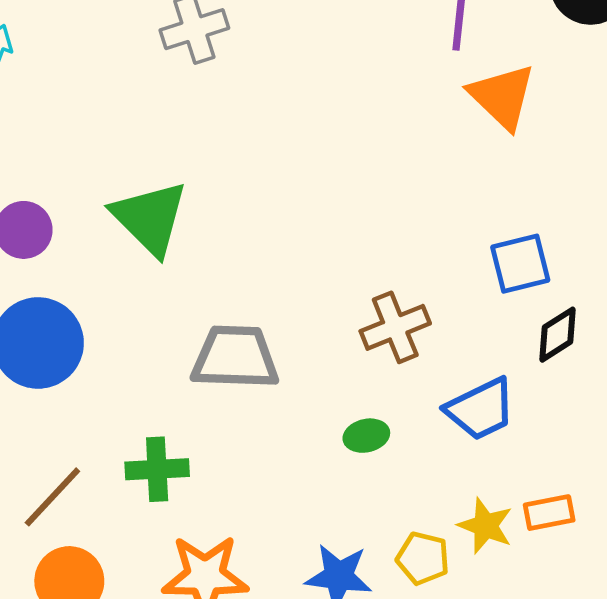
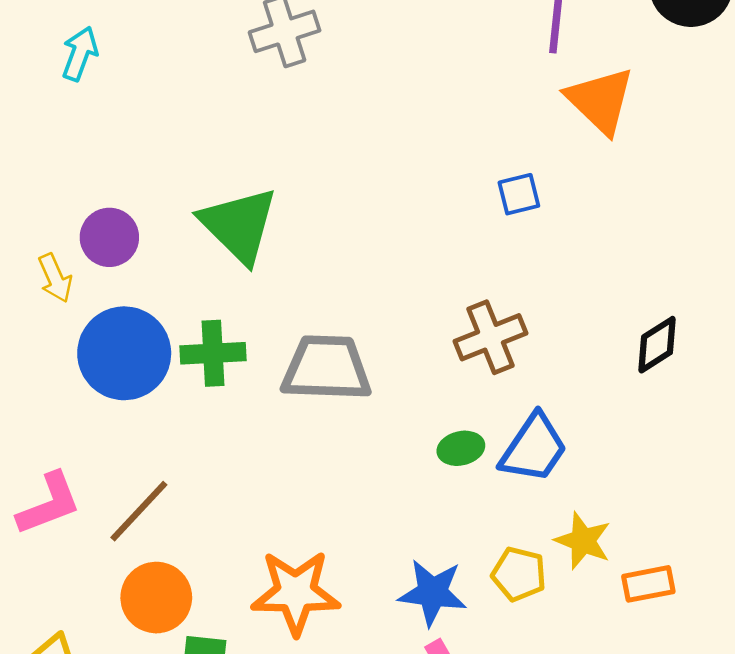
blue square: (520, 264) -> (519, 194), moved, size x0.7
blue trapezoid: (481, 409) -> (534, 448), moved, turned -30
green cross: (157, 469) -> (213, 353), moved
orange rectangle: (549, 513) -> (648, 584), moved

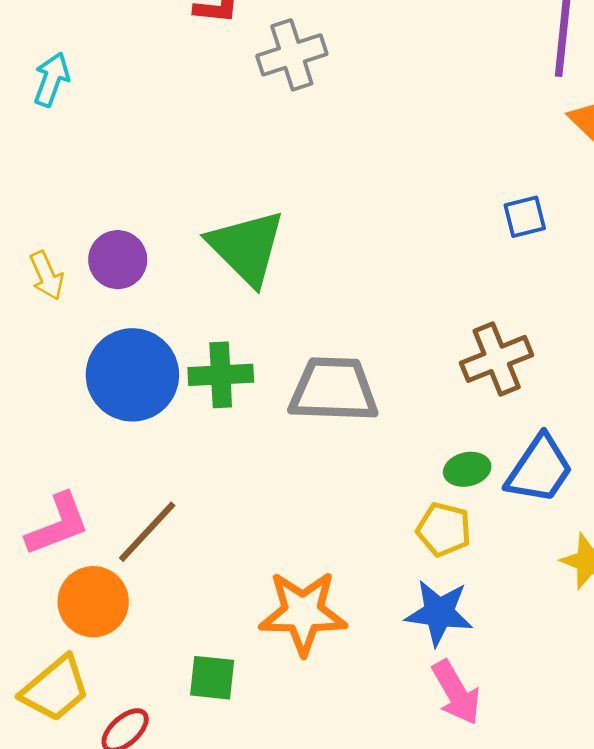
cyan arrow: (80, 54) -> (52, 79), moved
yellow arrow: (55, 278) -> (47, 276), moved
yellow pentagon: (519, 574) -> (444, 529), moved
orange circle: (156, 598) -> (93, 602), moved

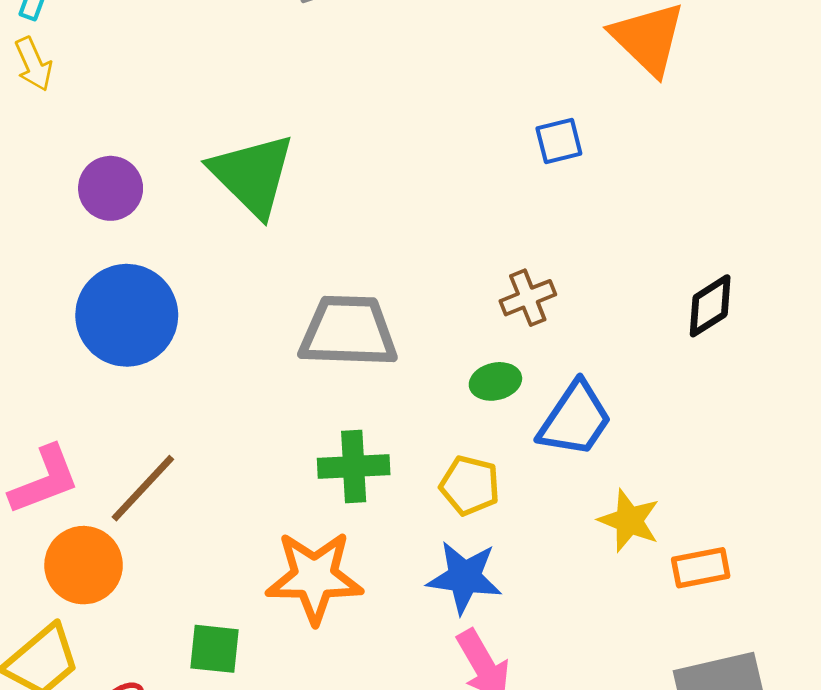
yellow arrow: (47, 276) -> (34, 64), moved
brown cross: (497, 359) -> (528, 298), size x0.7
green cross: (221, 375) -> (354, 467), moved
green ellipse: (467, 469) -> (495, 381), moved

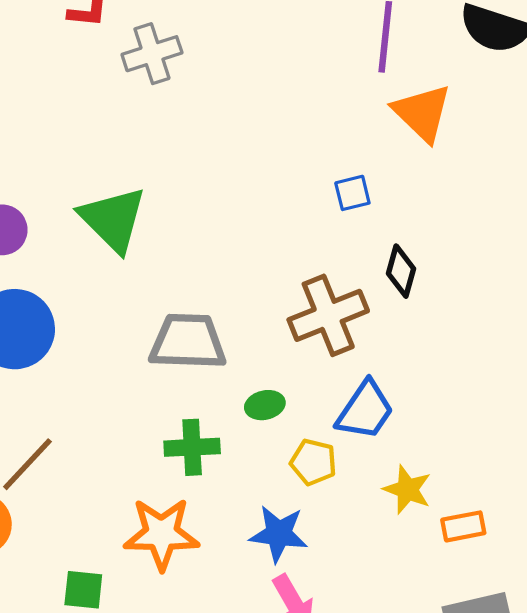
brown cross: (528, 298) -> (328, 315), size x1.8
black diamond: (710, 306) -> (401, 271), moved, turned -42
green ellipse: (495, 381) -> (265, 405), moved
yellow pentagon: (470, 485) -> (313, 462), moved

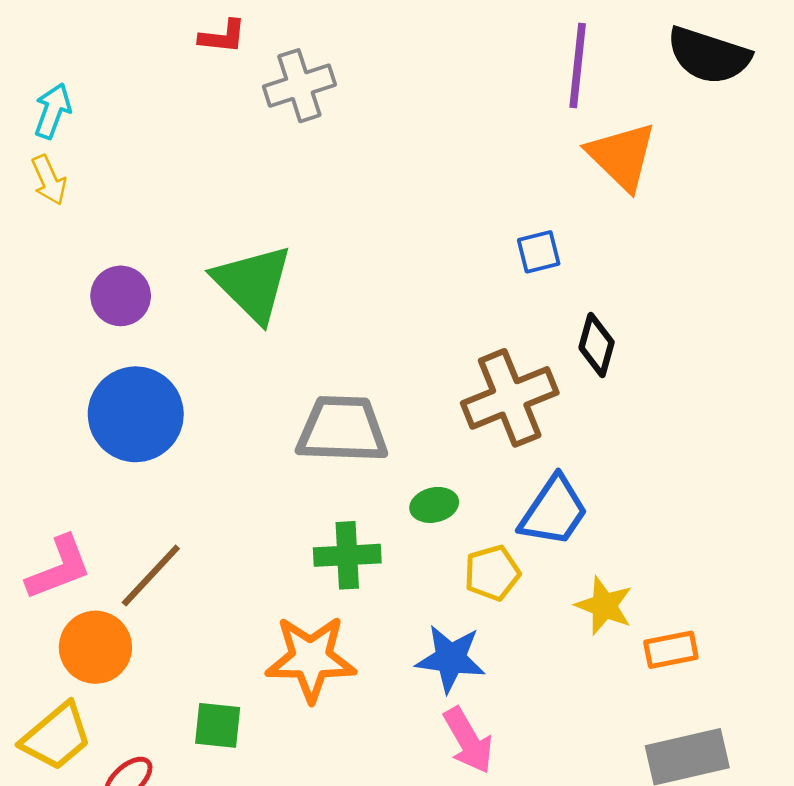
yellow pentagon: (313, 462) -> (492, 573), turned -30

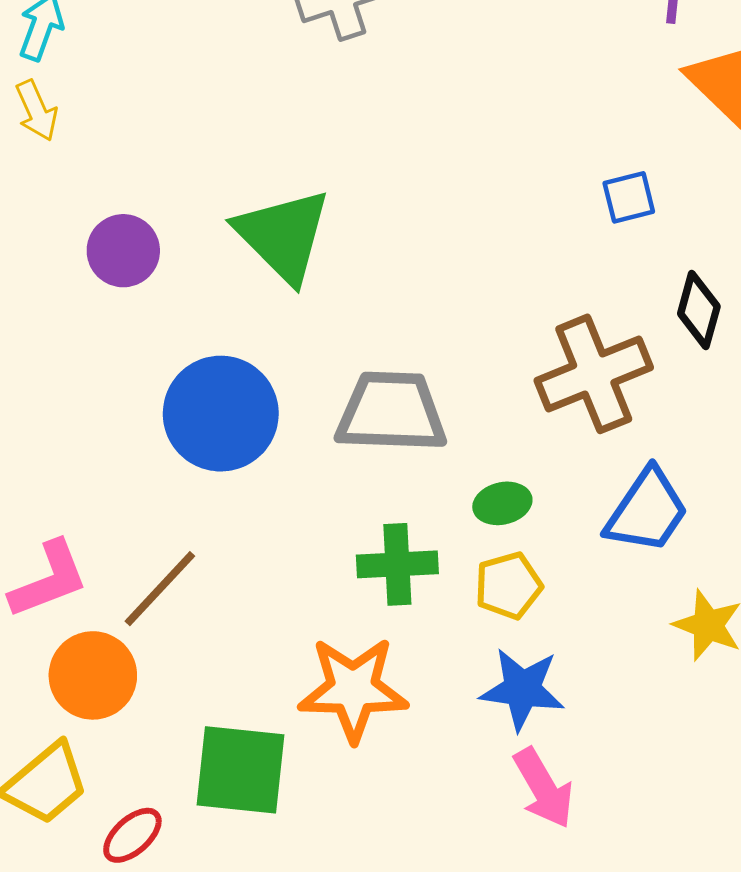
blue circle: (136, 414) -> (221, 414), moved
yellow pentagon: (492, 573) -> (508, 586), moved
green square: (218, 725) -> (241, 770), size x1.6

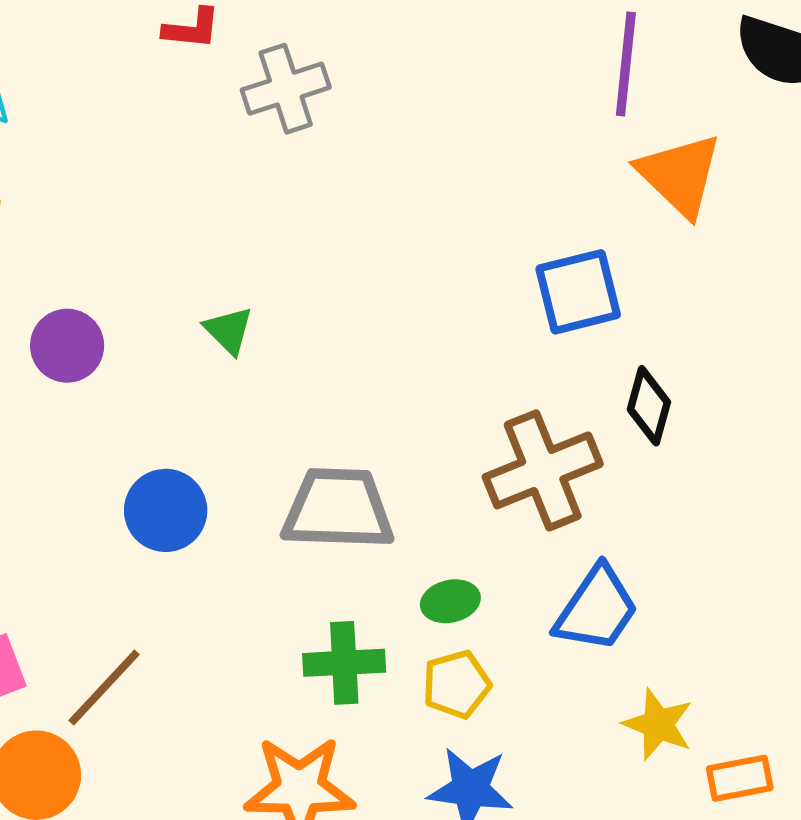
blue square: (629, 197) -> (578, 292), size x1.6
green triangle: (283, 235) -> (229, 330), size x0.5
blue circle: (221, 414) -> (166, 510), size x0.7

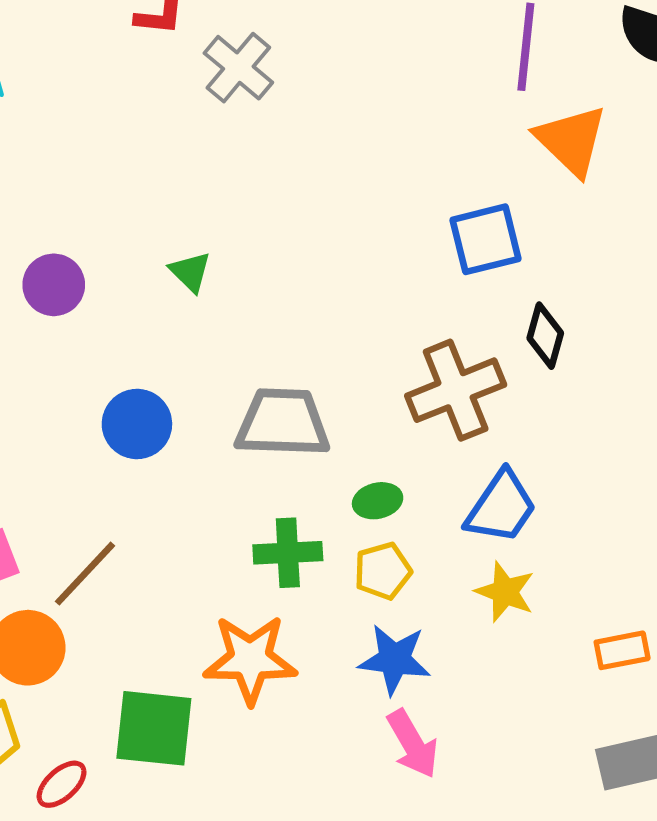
gray cross: (286, 89) -> (238, 68), turned -32
yellow star: (658, 724) -> (505, 592), moved

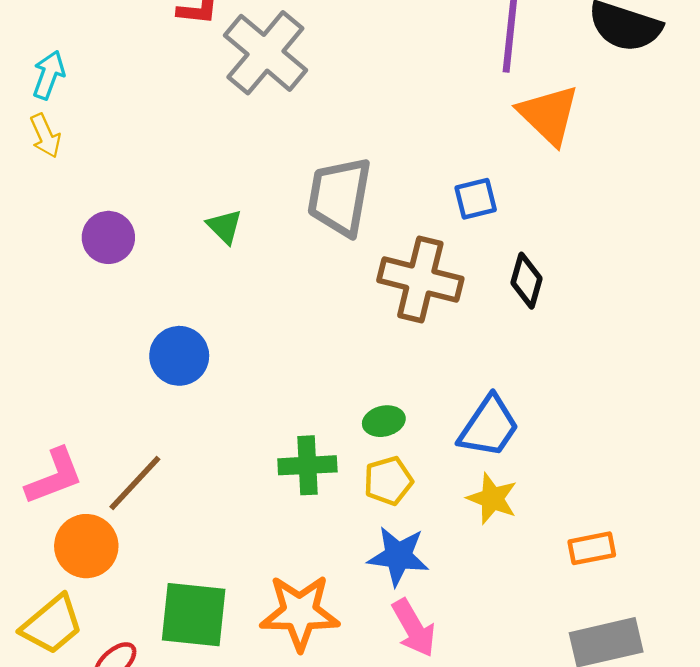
gray cross: (238, 68) -> (265, 53), size x1.4
blue square: (485, 239) -> (476, 199), size x0.7
brown cross: (456, 390) -> (420, 280), moved, turned 36
gray trapezoid: (283, 423) -> (340, 197), moved, turned -82
orange star: (250, 659) -> (300, 612), moved

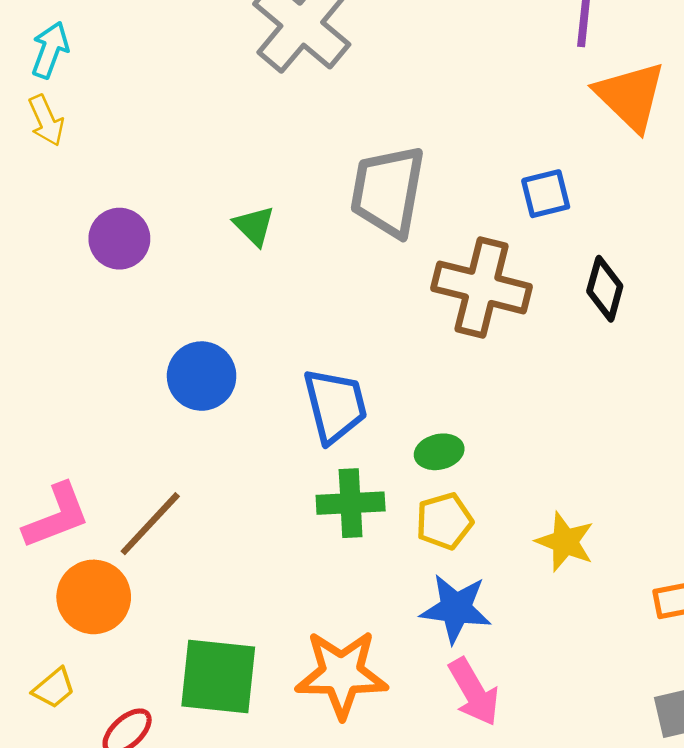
blue trapezoid: (489, 427) -> (335, 406), moved, turned -48
yellow trapezoid: (52, 625) -> (54, 688), size x0.6

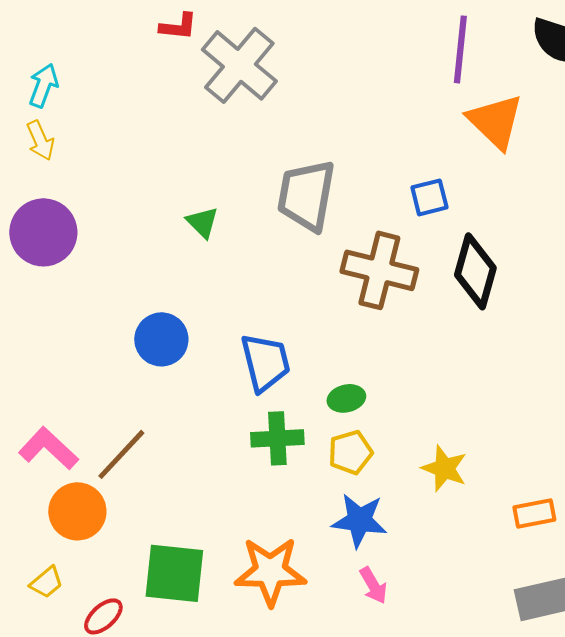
purple circle: (119, 239) -> (43, 232), moved, size x1.4
black diamond: (605, 289) -> (475, 271), size x1.5
pink L-shape: (56, 516) -> (48, 448), turned -116
pink arrow: (474, 692) -> (373, 585), size x0.7

